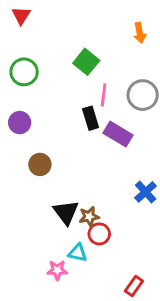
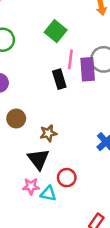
purple rectangle: (118, 134) -> (88, 69), moved, turned 55
brown star: (89, 217) -> (48, 133), moved
pink star: (57, 270) -> (31, 186), moved

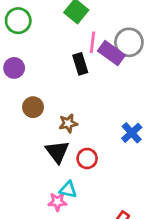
purple rectangle: (88, 69) -> (111, 53), turned -50
red circle: (67, 178) -> (87, 158), moved
pink star: (31, 186) -> (57, 202), moved

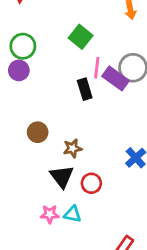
purple circle: (14, 68) -> (19, 70), moved
pink star: (57, 202) -> (50, 214), moved

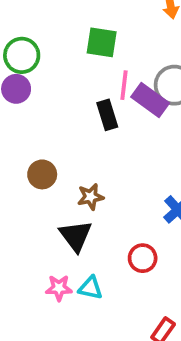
green square: (81, 37) -> (102, 42), turned -30
red circle: (91, 183) -> (143, 258), moved

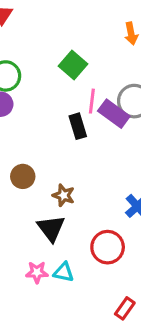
green square: (102, 42) -> (73, 65), turned 32
brown star: (91, 197) -> (64, 195), turned 30
red circle: (143, 258) -> (108, 247), size x1.4

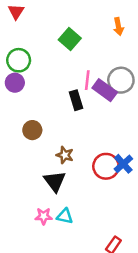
green square: (73, 65) -> (70, 39), moved
brown circle: (23, 176) -> (32, 130), moved
red circle: (108, 247) -> (106, 166), moved

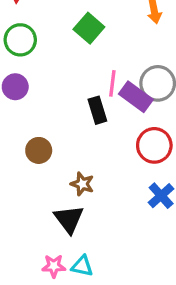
green circle: (19, 60) -> (20, 40), moved
red circle: (106, 166) -> (154, 145), moved

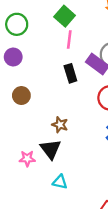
pink line: (112, 83) -> (69, 39), moved
brown circle: (39, 150) -> (21, 96), moved
pink star: (54, 266) -> (27, 159), moved

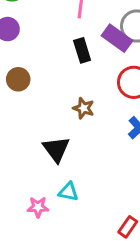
brown star: (60, 125) -> (84, 108), moved
pink star: (27, 159) -> (38, 207), moved

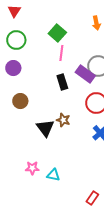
black triangle: (56, 149) -> (45, 128), moved
pink star: (38, 207) -> (32, 168), moved

